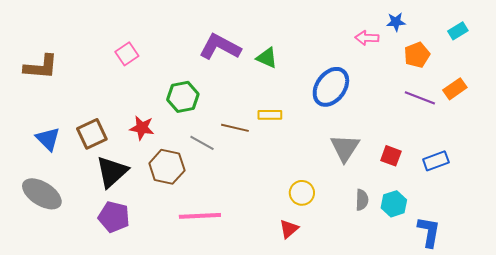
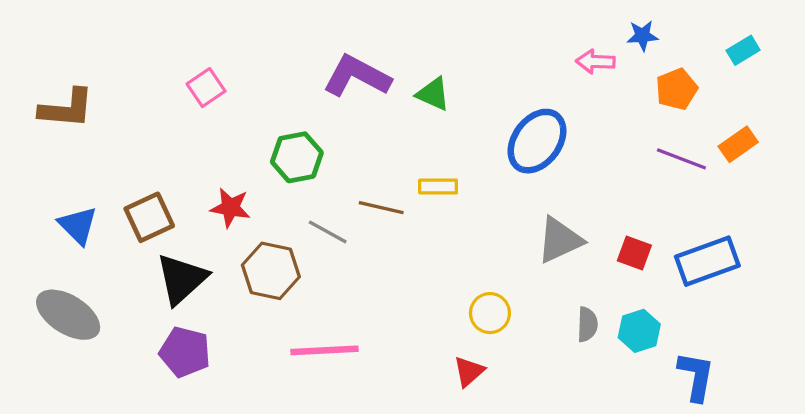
gray triangle: (345, 148) -> (560, 240), turned 32
blue rectangle: (436, 161) -> (707, 261), size x1.5

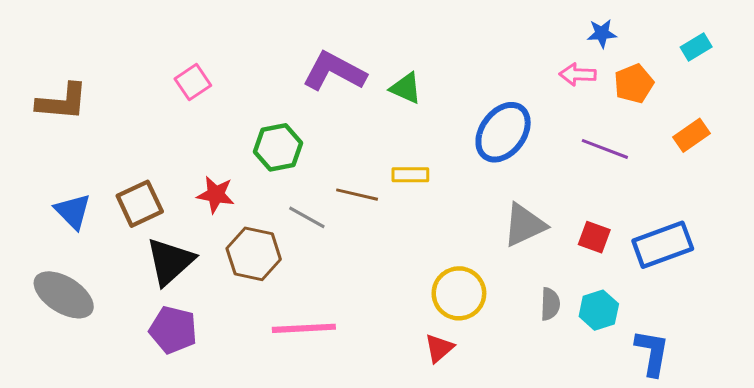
pink arrow: (595, 62) -> (578, 74), moved
purple line: (681, 159) -> (605, 149), moved
yellow circle: (490, 313) -> (459, 293), size x1.4

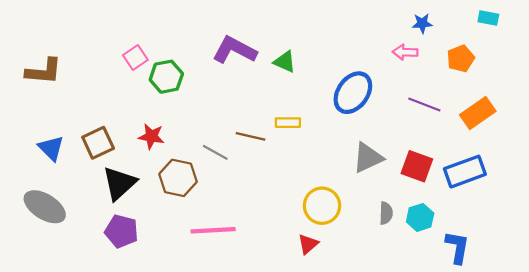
cyan rectangle: (696, 47) -> (488, 18), moved, turned 42
orange pentagon: (634, 84) -> (461, 59), moved
orange rectangle: (692, 135) -> (478, 113), moved, size x1.4
green hexagon: (278, 147) -> (166, 77), moved
red square: (594, 237) -> (417, 166), size x1.4

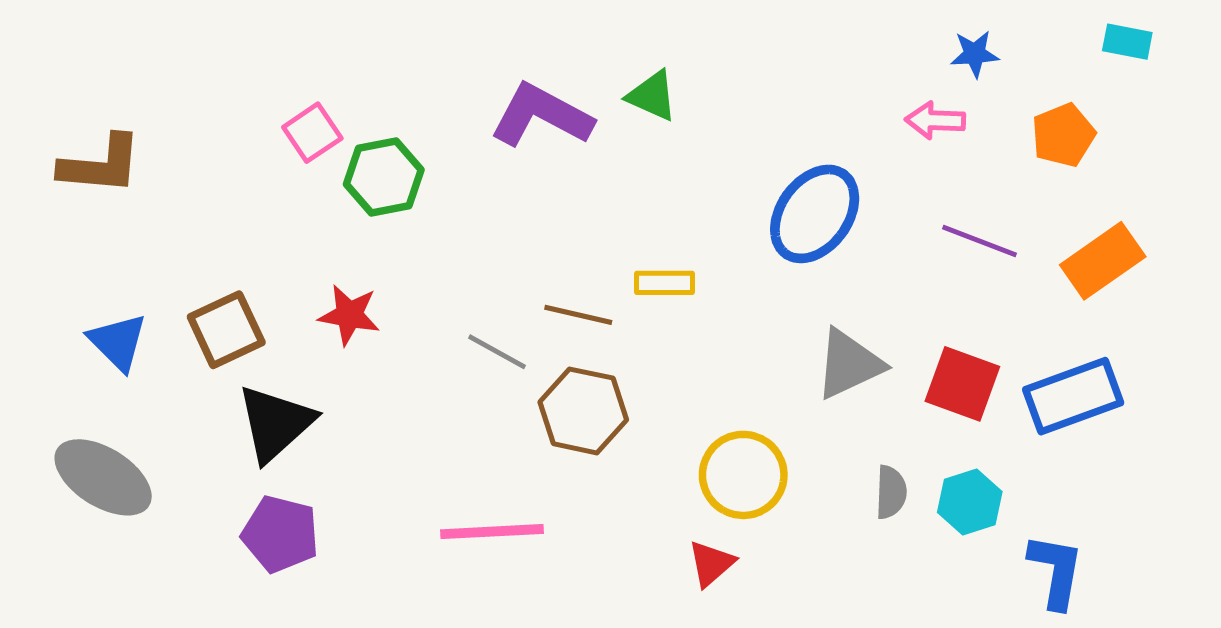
green triangle: (285, 62) -> (652, 96), moved
brown hexagon: (178, 178) -> (583, 411), moved

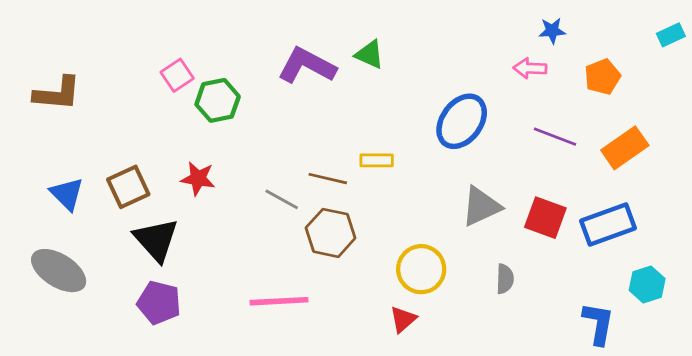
cyan rectangle: (1127, 42) -> (671, 35), moved, turned -36
black triangle: (275, 423) -> (156, 240), turned -30
cyan hexagon: (970, 502) -> (647, 284), moved

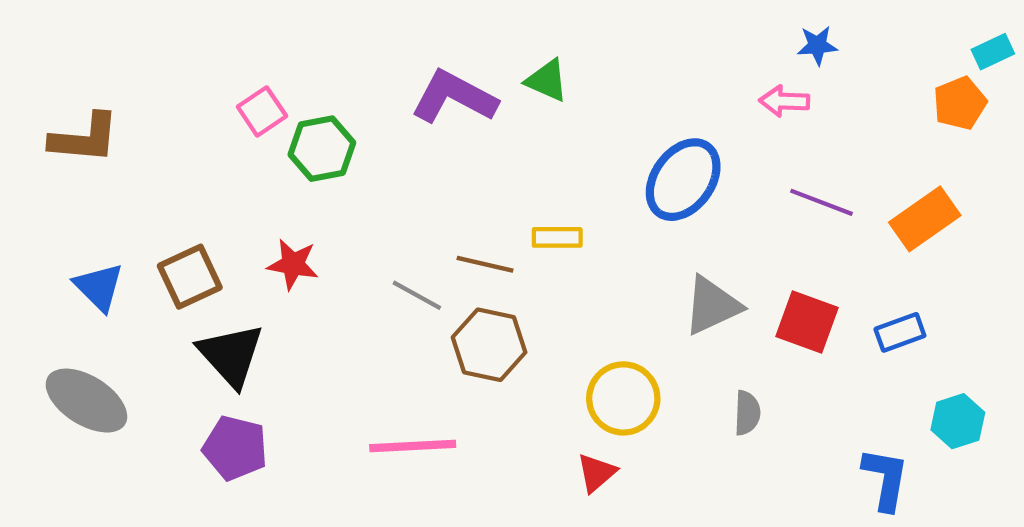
orange pentagon: (602, 77) -> (960, 103), moved
blue rectangle: (608, 225) -> (900, 332), size x0.6

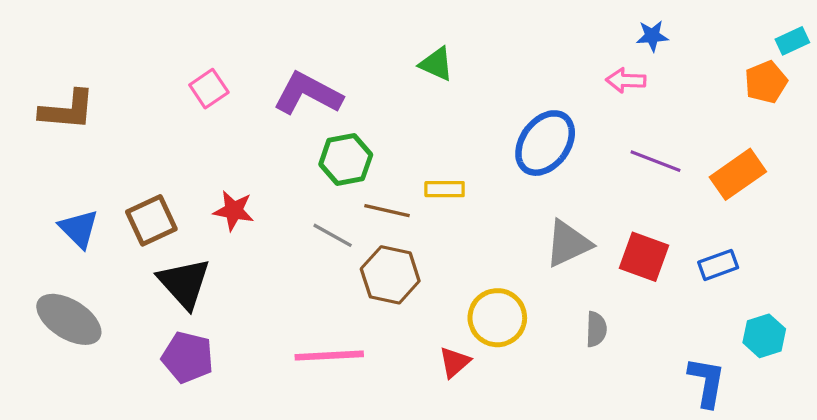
purple L-shape: (454, 97) -> (308, 94), moved
green hexagon: (322, 149) -> (346, 160), moved
red triangle: (596, 473) -> (454, 362), moved

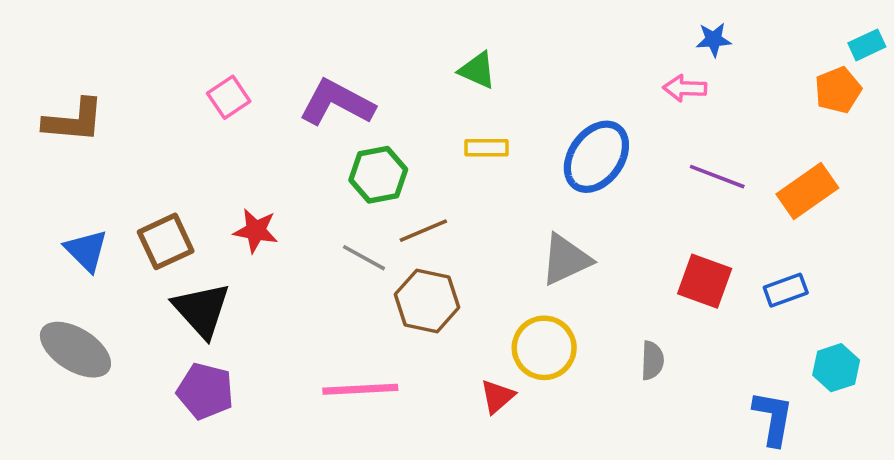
yellow rectangle: (445, 189) -> (486, 148), moved
brown line: (387, 211) -> (423, 231), turned -36
gray triangle: (568, 244) -> (566, 259), moved

